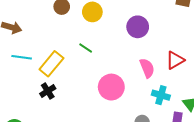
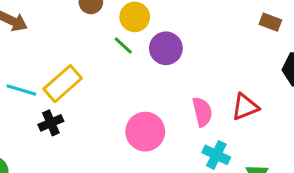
purple circle: (138, 27) -> (166, 48), moved
green line: (86, 48) -> (123, 46), moved
cyan line: (22, 57) -> (21, 90), moved

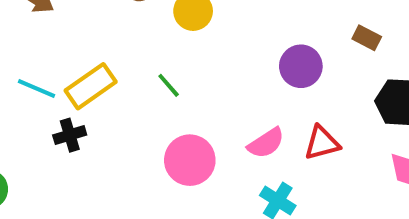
green line: (123, 46) -> (169, 85), moved
purple circle: (166, 48) -> (301, 66), moved
pink semicircle: (202, 112) -> (266, 143), turned 64

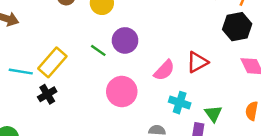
purple circle: (301, 66) -> (125, 40), moved

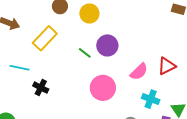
yellow rectangle: (52, 62) -> (45, 38), moved
black cross: (47, 94) -> (41, 88), turned -35

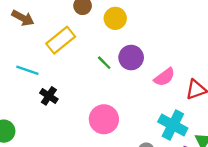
pink semicircle: (139, 72) -> (164, 77), moved
pink circle: (103, 88) -> (104, 119), moved
cyan cross: (151, 99) -> (173, 125), size x1.4

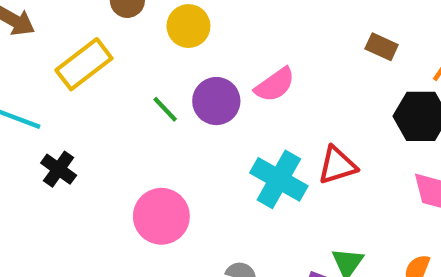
pink semicircle: (164, 77) -> (275, 85), moved
cyan cross: (173, 125) -> (279, 179), moved

